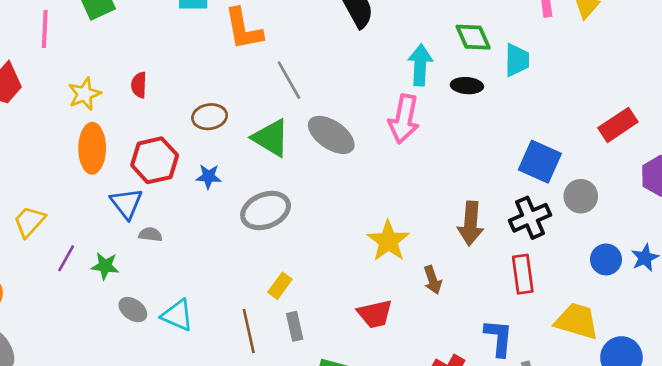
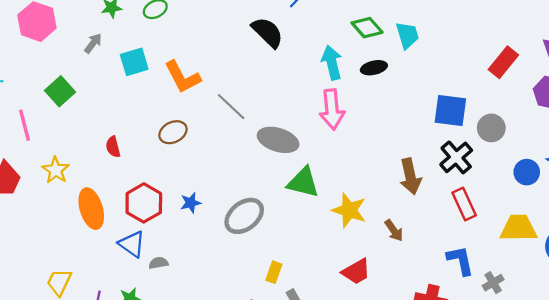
yellow star: (84, 94) -> (56, 170), moved
brown ellipse: (210, 117) -> (173, 132), moved
green triangle: (271, 138) -> (303, 182), moved

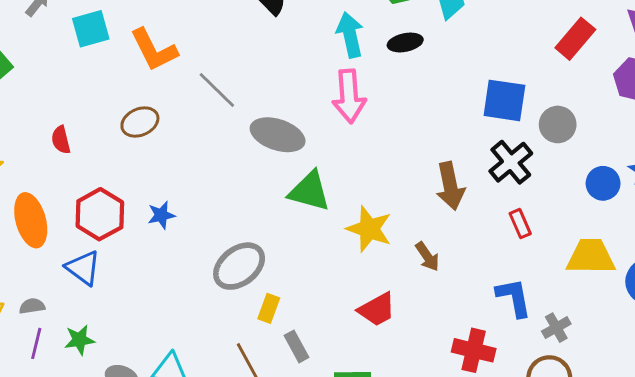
red rectangle: (464, 204) -> (520, 224), size x0.7
gray ellipse: (244, 216) -> (239, 266), moved
gray semicircle: (159, 263) -> (32, 306), moved

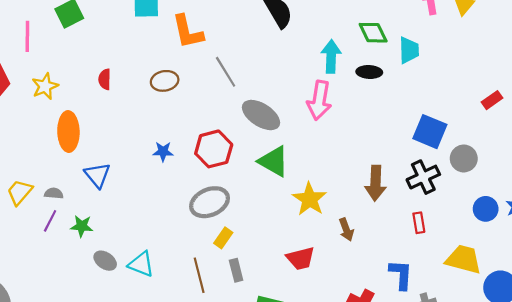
red rectangle: (575, 39) -> (492, 100), size x0.7
red hexagon: (100, 214) -> (214, 149), moved

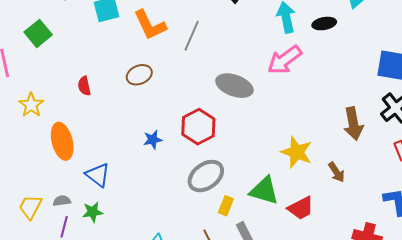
gray line: (226, 72) -> (192, 36), moved, turned 68
pink arrow: (319, 100) -> (285, 60), turned 57
green triangle: (274, 161) -> (264, 191), moved
green star: (82, 226) -> (93, 212), moved

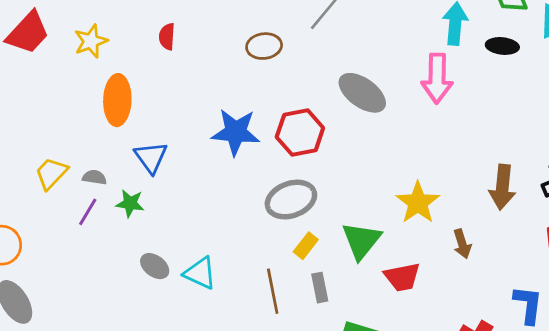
pink arrow: (285, 60) -> (437, 78), turned -69
brown ellipse: (139, 75) -> (264, 46), moved
blue star: (153, 140) -> (236, 132), size x1.8
green triangle: (264, 191) -> (361, 241), turned 36

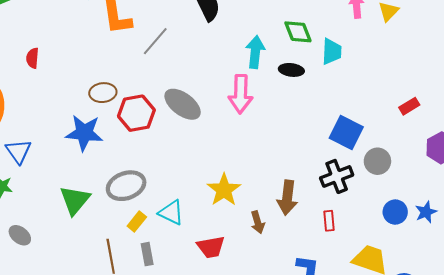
brown ellipse: (264, 46) -> (103, 93), moved
red hexagon: (300, 132) -> (136, 113), moved
brown arrow: (502, 187) -> (287, 198), moved
green triangle: (361, 241) -> (75, 200), moved
cyan triangle: (200, 273) -> (171, 213), moved

